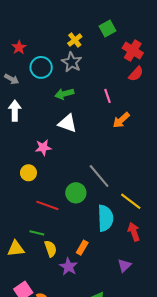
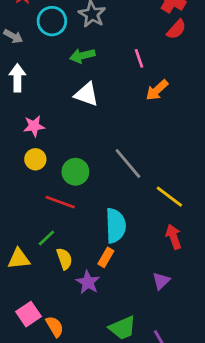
pink star: (43, 148) -> (34, 126), moved
green circle: (76, 193) -> (75, 172), moved
cyan semicircle: (105, 218) -> (116, 226), moved
green line: (37, 233) -> (46, 238), turned -56

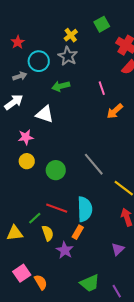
gray arrow: (13, 36) -> (20, 76), moved, turned -48
white arrow: (17, 78) -> (14, 102), turned 54
white triangle: (86, 94) -> (45, 114), moved
red line: (60, 202) -> (57, 208), moved

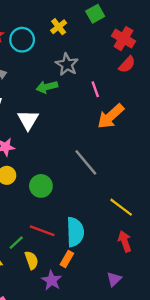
gray star: (68, 56) -> (67, 64), moved
cyan circle: (39, 61) -> (22, 40), moved
orange arrow: (115, 111) -> (111, 116), size x1.4
white triangle: (45, 114) -> (28, 120), turned 42
gray line: (94, 164) -> (86, 162), moved

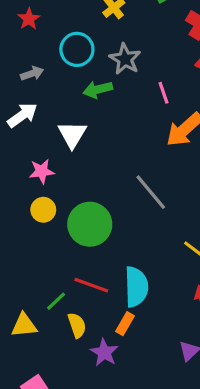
cyan circle: (22, 40) -> (77, 49), moved
green circle: (41, 186) -> (90, 224), size x1.4

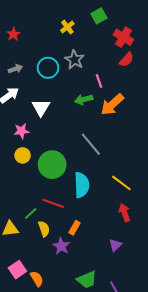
cyan circle: (77, 49) -> (48, 68), moved
green arrow: (98, 89) -> (84, 99), moved
cyan semicircle: (136, 287) -> (82, 185), moved

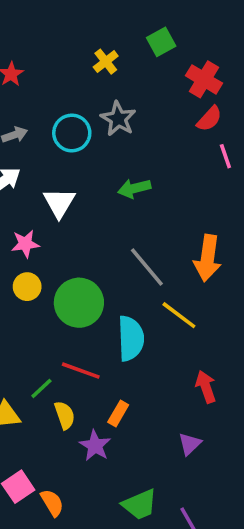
pink line: (99, 81) -> (225, 156), moved
orange arrow: (112, 104) -> (208, 258), moved, turned -40
yellow line: (121, 183) -> (179, 315), moved

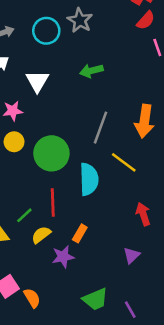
gray line: (147, 267) -> (101, 128), turned 60
red line: (81, 371) -> (53, 202), turned 68
yellow semicircle: (65, 415) -> (41, 235), turned -108
purple star: (95, 446) -> (63, 257), turned 30

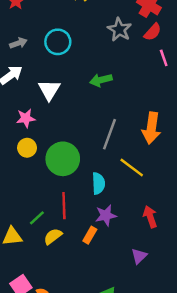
gray star: (80, 20) -> (119, 30), moved
cyan semicircle: (89, 179) -> (98, 183), size x0.7
purple star: (63, 257) -> (106, 215), moved

